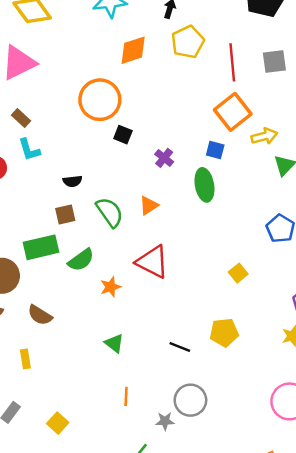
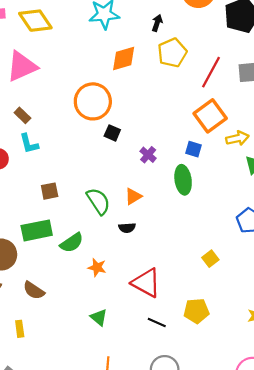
red line: (232, 62) -> (211, 72), turned 32
black semicircle: (72, 181) -> (127, 228), moved
brown square: (65, 215) -> (50, 191), moved
red triangle: (152, 262) -> (146, 283), moved
orange star: (111, 287) -> (97, 267), turned 30

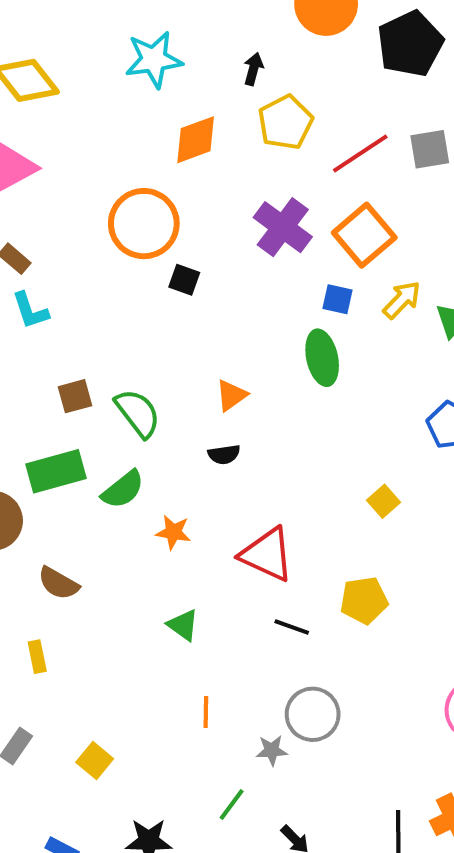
red line: (211, 72) -> (360, 153), turned 32
yellow arrow: (237, 138) -> (402, 300), moved, turned -30
purple cross: (148, 155) -> (283, 227), moved, size x1.8
green semicircle: (98, 201) -> (138, 413), moved

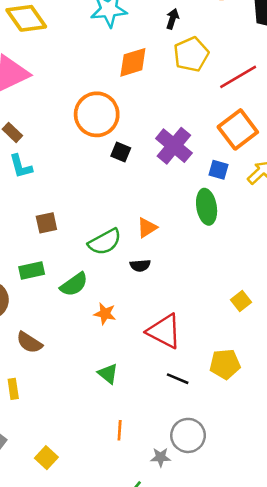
purple cross: (283, 227) -> (174, 146), moved
green semicircle: (138, 413) -> (105, 242), moved, turned 96
green rectangle: (56, 471) -> (32, 270), size x0.7

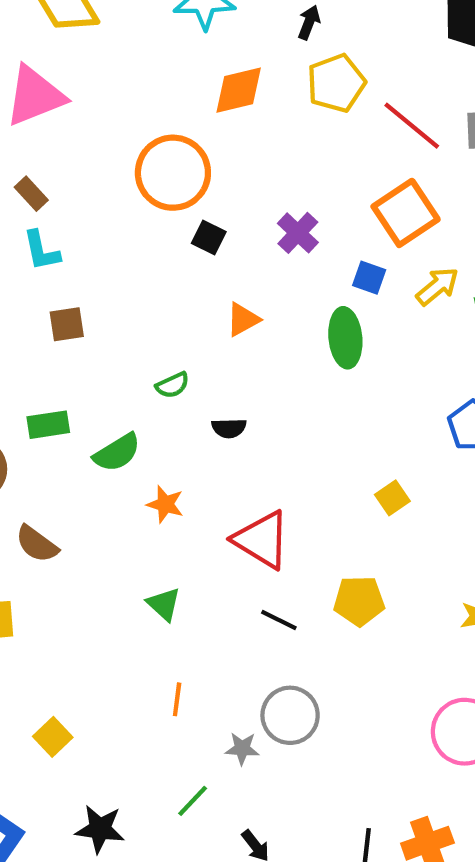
red line: (238, 77) -> (412, 126), turned 66
purple cross: (174, 146) -> (298, 233), size x0.7
brown square: (46, 223) -> (67, 324), moved
orange triangle: (147, 228) -> (243, 319), moved
green semicircle: (105, 242) -> (173, 385), size x0.6

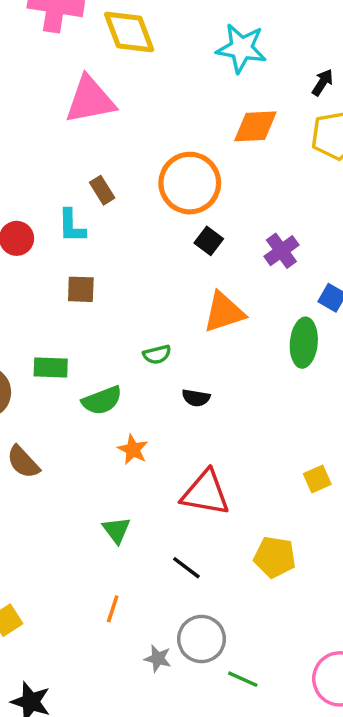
brown rectangle: (31, 194) -> (102, 190), moved
orange triangle: (243, 319) -> (224, 312), size x1.5
red triangle: (262, 540) -> (205, 493), turned -32
black line: (279, 620) -> (186, 568), moved
green line: (193, 801) -> (243, 679), moved, turned 60

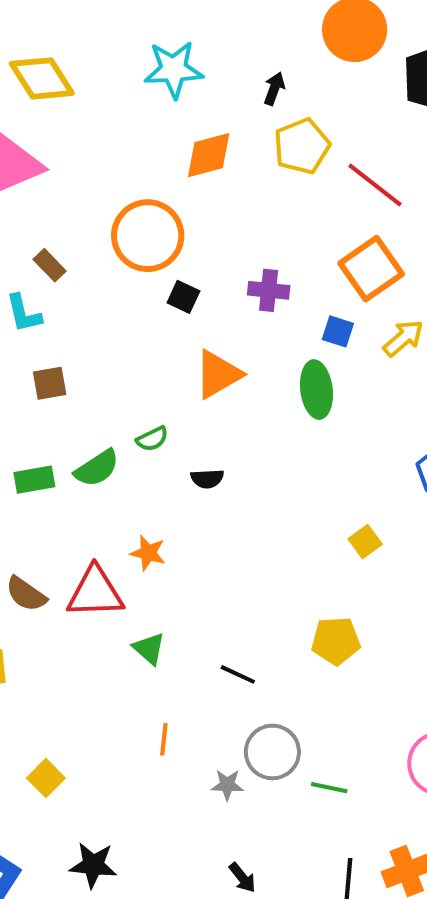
purple cross: (281, 251) -> (269, 290), turned -36
green semicircle: (102, 400) -> (97, 468), moved
red triangle: (205, 493) -> (95, 592), moved

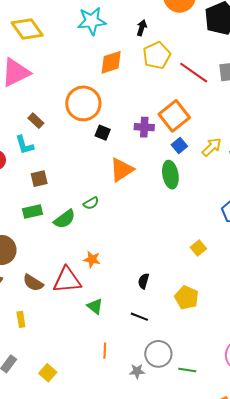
orange square: (371, 269) -> (174, 116), moved
blue square: (338, 331) -> (179, 145), turned 35
black semicircle: (207, 479) -> (144, 281), moved, turned 112
green rectangle: (34, 480) -> (33, 211), moved
yellow pentagon: (336, 641) -> (187, 298), turned 30

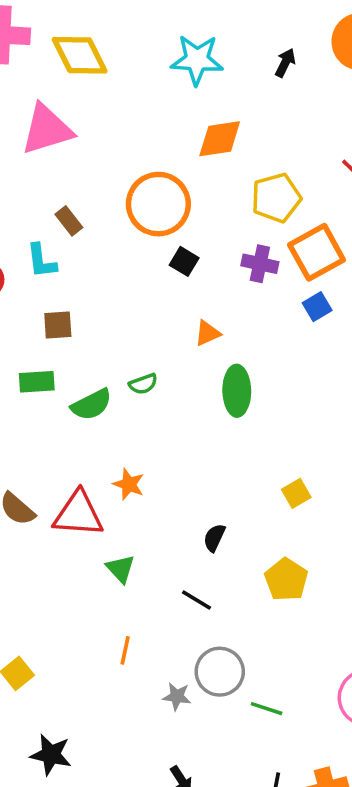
black arrow: (142, 28) -> (285, 63), moved
yellow pentagon: (157, 55) -> (276, 198), moved
orange triangle: (122, 170) -> (207, 333), size x0.6
green ellipse: (170, 175) -> (237, 391), moved
yellow square: (198, 248) -> (296, 493), moved

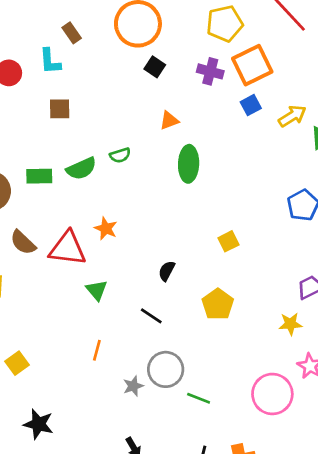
green rectangle: (37, 382) -> (39, 176), moved
gray star: (177, 696) -> (133, 386), turned -30

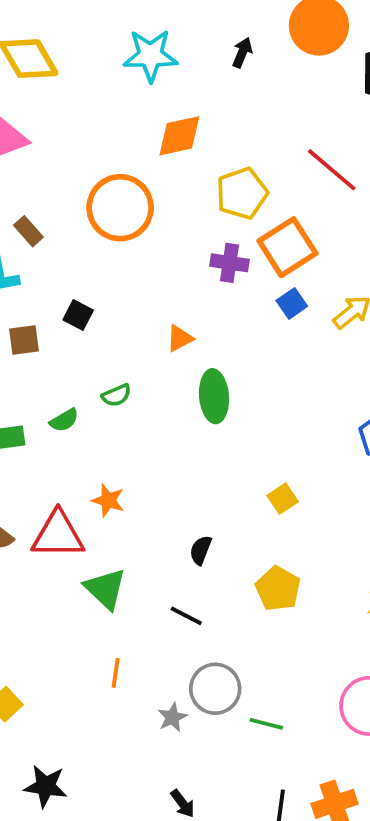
black square: (155, 67) -> (78, 315), moved
green semicircle: (81, 169) -> (64, 420), size x0.7
green triangle: (97, 290) -> (105, 589), size x1.4

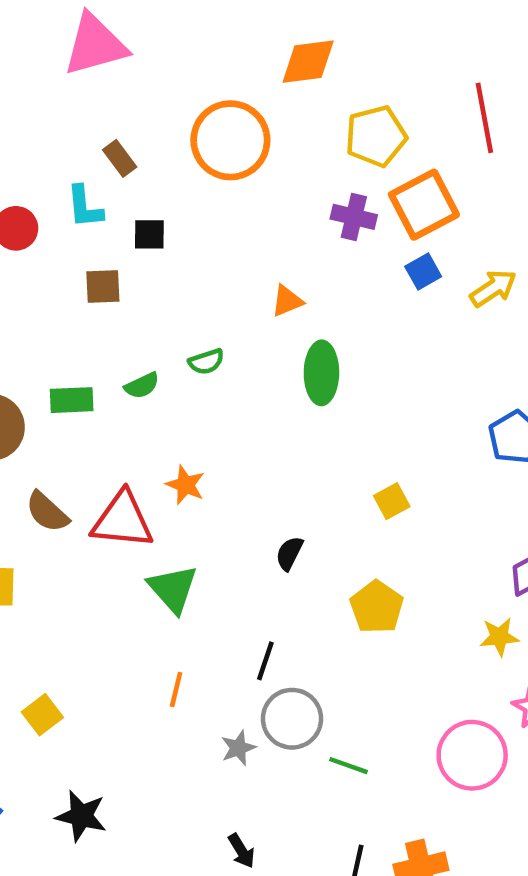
red line: (332, 170) -> (484, 118), turned 34
black square: (78, 315) -> (149, 234), moved, turned -32
black line: (186, 616) -> (265, 661), moved, turned 76

